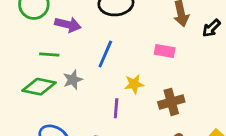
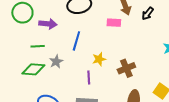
pink rectangle: (165, 51) -> (114, 23), moved

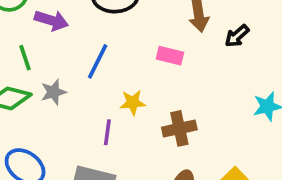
pink rectangle: (114, 23) -> (170, 56), moved
green line: (38, 46) -> (25, 58), turned 64

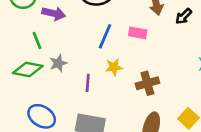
blue line: (98, 61) -> (105, 36), moved
purple line: (107, 132) -> (88, 83), moved

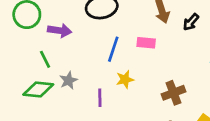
brown cross: (147, 83) -> (173, 93), moved

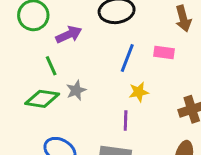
purple arrow: (60, 31) -> (69, 35), turned -35
purple line: (100, 98) -> (126, 121), moved

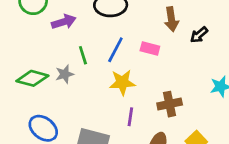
green line: (51, 66) -> (83, 55), moved
yellow star: (139, 92) -> (122, 82), size x1.4
purple line: (126, 121) -> (130, 117), moved

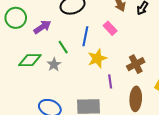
pink rectangle: (150, 49) -> (110, 28), turned 48
green diamond: (32, 78) -> (30, 60), moved

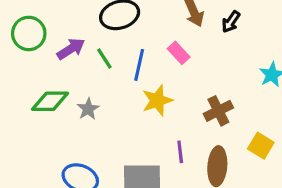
green line: (63, 47) -> (104, 59), moved
purple line: (110, 81) -> (180, 152), moved

